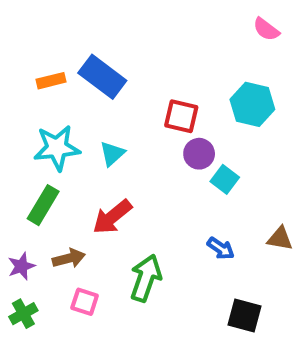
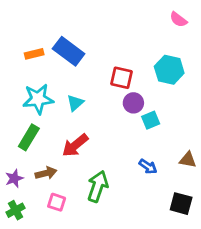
cyan square: (225, 179) -> (151, 120), turned 30
black square: (244, 316) -> (181, 204), moved

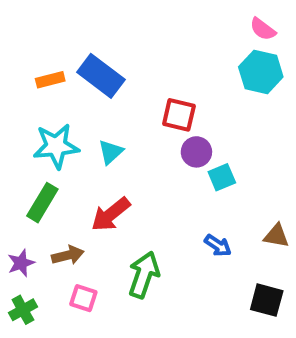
cyan hexagon: (169, 70) -> (261, 72), moved

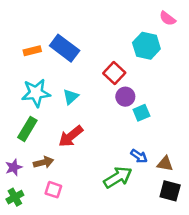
cyan hexagon: (261, 72) -> (146, 46), moved
red square: (179, 115) -> (114, 73), turned 30
brown triangle: (276, 236) -> (165, 164), moved
green arrow: (144, 275) -> (118, 177), moved, turned 40

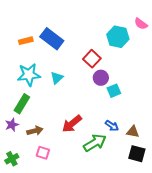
pink semicircle: (168, 18) -> (141, 24), moved
red arrow: (71, 136) -> (72, 124), moved
purple star: (14, 167) -> (12, 125), moved

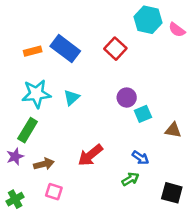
cyan hexagon: (118, 37) -> (148, 20), moved
red square: (92, 59) -> (115, 49), moved
brown triangle: (133, 132) -> (173, 130), moved
green arrow: (95, 143) -> (130, 179), moved, size x0.6

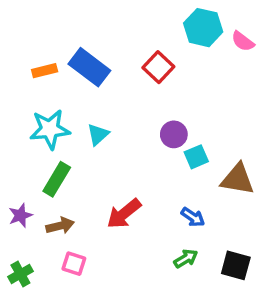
green rectangle: (28, 130) -> (57, 179), moved
brown triangle: (173, 130) -> (238, 179), size x1.5
green arrow: (130, 179) -> (186, 258), moved

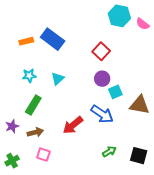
red square: (158, 67) -> (101, 51), moved
cyan star: (50, 129) -> (29, 76), size x0.6
blue arrow: (193, 217) -> (102, 114), moved, size x1.6

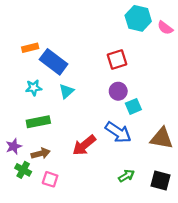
blue rectangle: (53, 39) -> (54, 62), moved
red square: (101, 51) -> (117, 59), turned 30
green rectangle: (33, 105) -> (38, 122), turned 48
brown triangle: (140, 105) -> (162, 138), moved
green cross: (12, 161) -> (23, 170), moved, turned -32

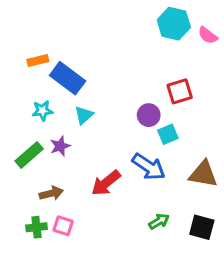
red square: (117, 59) -> (180, 91), moved
green rectangle: (38, 122) -> (29, 155), moved, turned -30
purple star: (14, 146) -> (60, 146), moved
green cross: (23, 170) -> (37, 227), moved, turned -35

